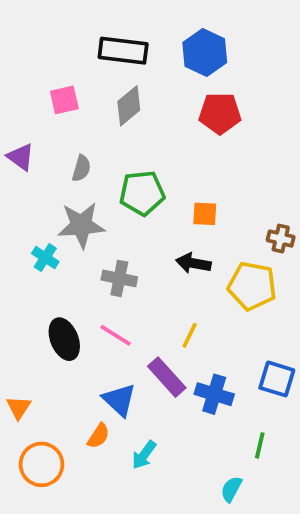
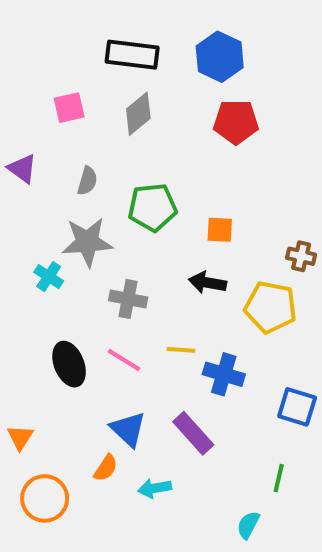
yellow line: (190, 335) -> (181, 350), moved, turned 68
purple rectangle: (167, 377) -> (193, 433), moved
blue cross: (214, 394) -> (224, 374), moved
cyan arrow: (144, 455) -> (155, 488), turned 44

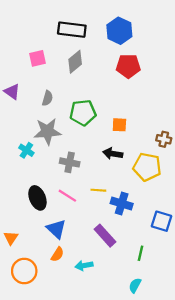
blue triangle: (128, 429) -> (56, 229), moved
green line: (279, 478) -> (140, 253), moved

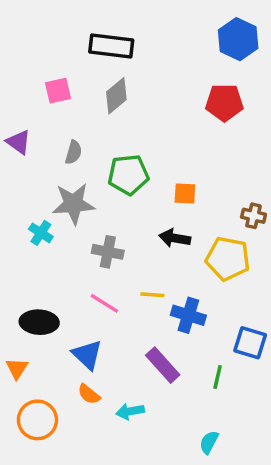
blue hexagon: (119, 31) -> (238, 39), moved
red pentagon: (128, 66) -> (224, 103), moved
black ellipse: (37, 198) -> (39, 322), moved, turned -65
green line: (140, 253) -> (218, 377), moved
orange semicircle: (57, 254) -> (89, 394), turned 96

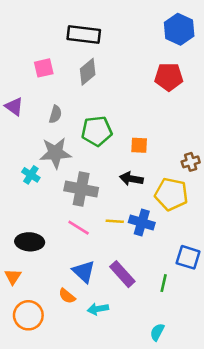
brown cross: (254, 216) -> (191, 162), turned -30
gray cross: (108, 252) -> (81, 189), size x1.4
blue cross: (188, 315) -> (142, 223), moved
blue triangle: (87, 355) -> (84, 271), moved

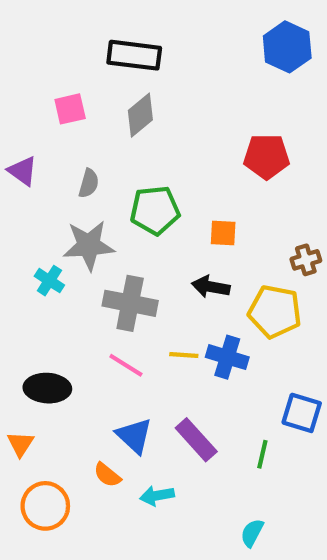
red pentagon: (169, 77) -> (267, 156), moved

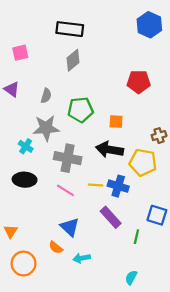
pink square: (70, 109) -> (20, 53), moved
black arrow: (211, 287) -> (110, 150), size x1.4
black ellipse: (47, 388) -> (25, 180), moved
purple rectangle: (196, 440) -> (111, 217), moved

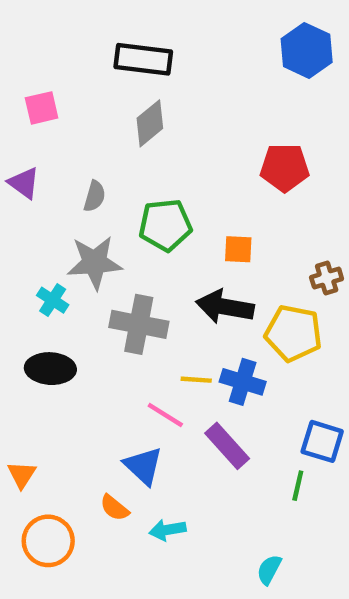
pink line: (65, 190) -> (165, 415), moved
green line: (136, 237) -> (298, 486), moved

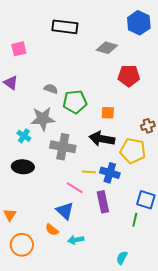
gray diamond: (150, 123) -> (107, 48), moved, turned 55
gray semicircle: (95, 196) -> (51, 89), moved, turned -88
purple rectangle: (227, 446) -> (103, 202), turned 30

